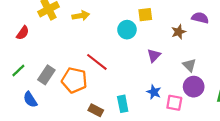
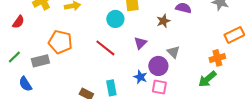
red line: (97, 62) -> (105, 48), moved
gray rectangle: (46, 75) -> (40, 61), turned 42
orange pentagon: (74, 80) -> (60, 42), moved
purple circle: (194, 87) -> (158, 66), moved

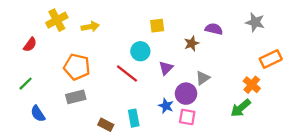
cyan circle: (115, 19) -> (140, 51), moved
gray triangle: (173, 52) -> (203, 78), turned 40
orange cross: (217, 58) -> (252, 85), turned -35
gray rectangle: (40, 61) -> (76, 97), moved

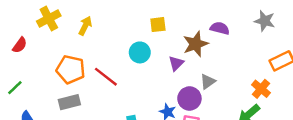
yellow arrow: (90, 27) -> (85, 26), turned -54
brown star: (192, 43) -> (196, 44), size x1.5
purple triangle: (166, 68) -> (176, 63), moved
red line: (127, 74) -> (106, 77), moved

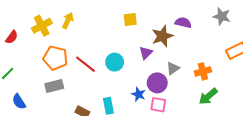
yellow cross: (49, 18) -> (42, 26), moved
cyan circle: (140, 52) -> (115, 62), moved
orange cross: (261, 89) -> (203, 71), moved, turned 35

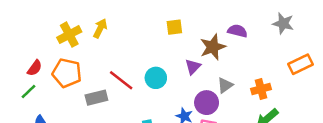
red semicircle: (12, 37) -> (35, 68), moved
orange pentagon: (55, 58) -> (67, 73), moved
gray rectangle: (54, 86) -> (96, 98), moved

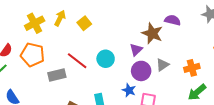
yellow square: (174, 27) -> (84, 23), moved, turned -32
brown star: (213, 47) -> (152, 33), turned -30
purple circle: (207, 103) -> (141, 71), moved

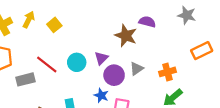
purple triangle: (136, 50) -> (101, 58), moved

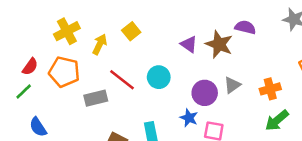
yellow arrow: (29, 20) -> (100, 44), moved
purple triangle: (101, 58) -> (189, 44), moved, turned -40

